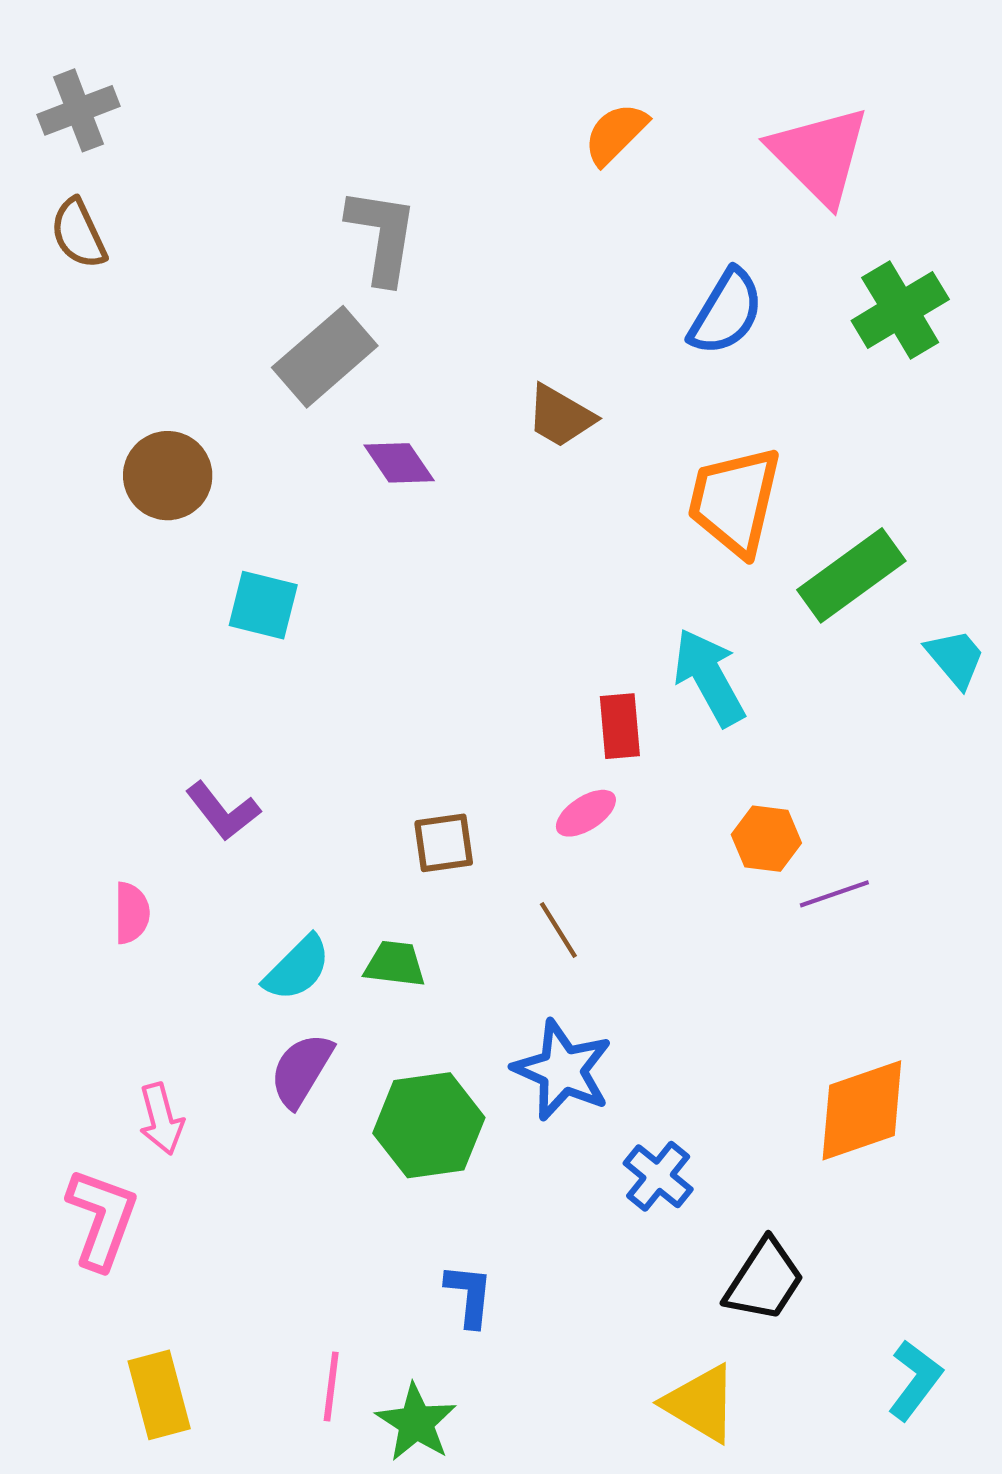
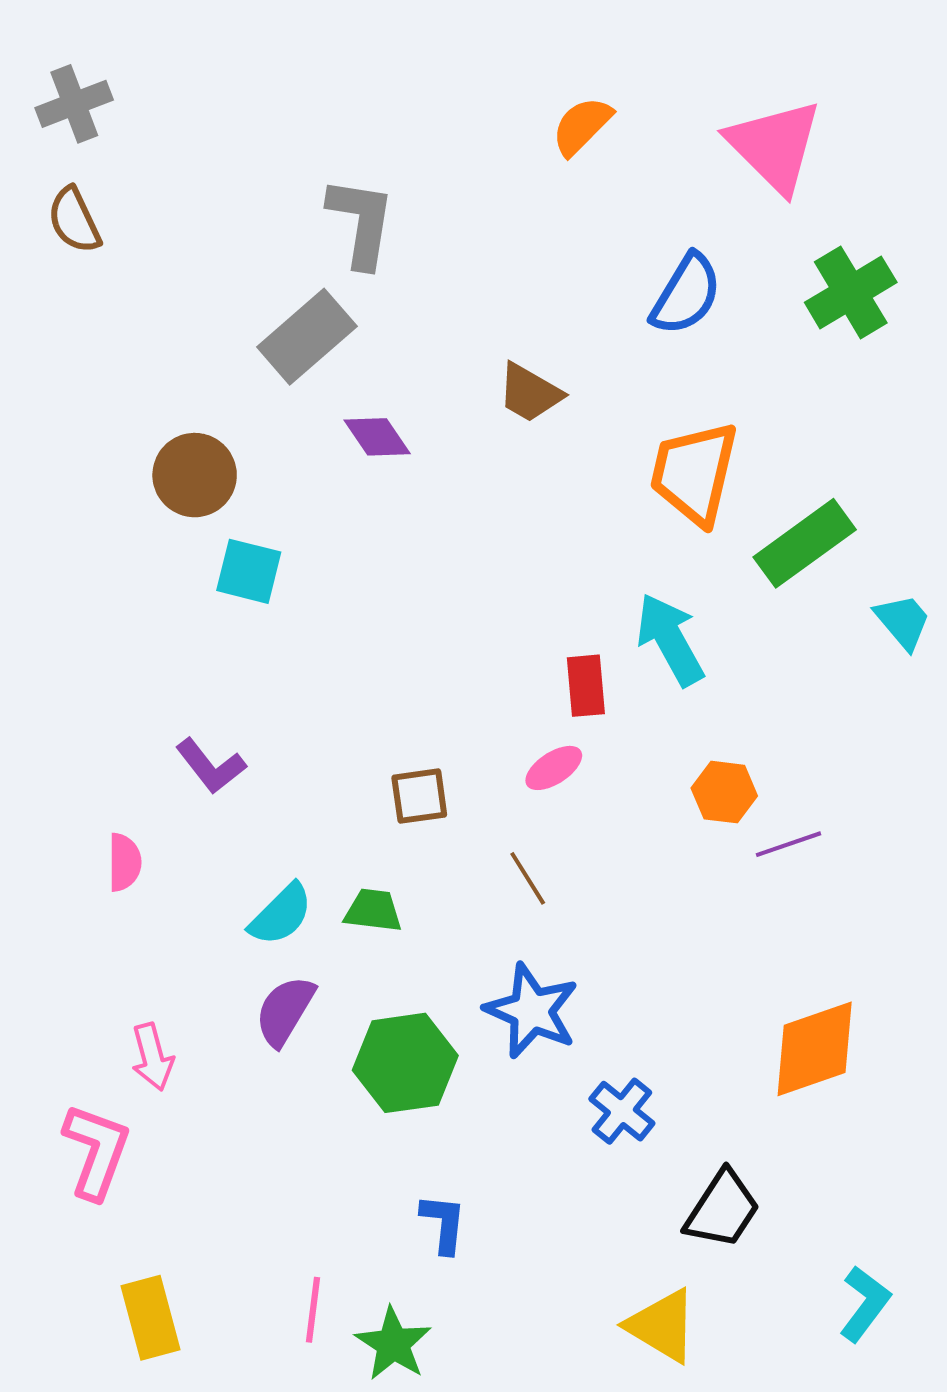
brown circle: (168, 476) -> (195, 475), moved

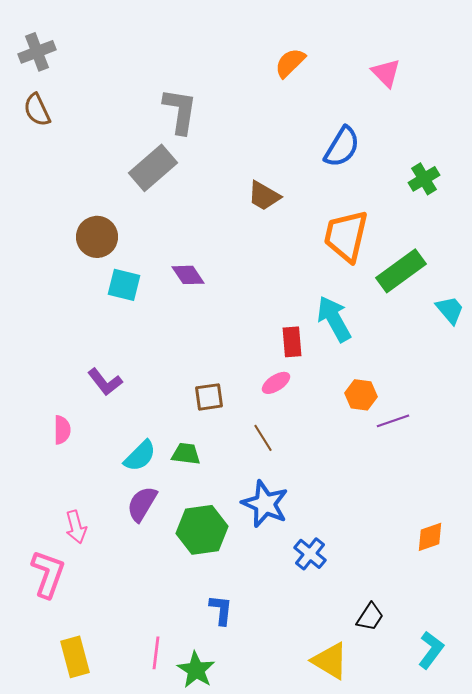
pink triangle: (774, 146) -> (386, 73), size x0.6
green cross: (851, 292) -> (424, 179), moved, size x0.7
purple diamond: (377, 437) -> (188, 275), moved
orange diamond: (815, 1049) -> (430, 537), moved, size x0.6
black trapezoid: (722, 1209) -> (370, 617), moved, size x0.7

